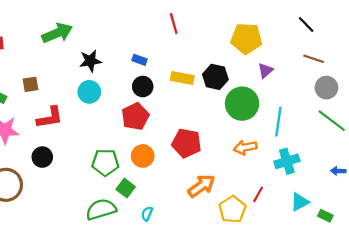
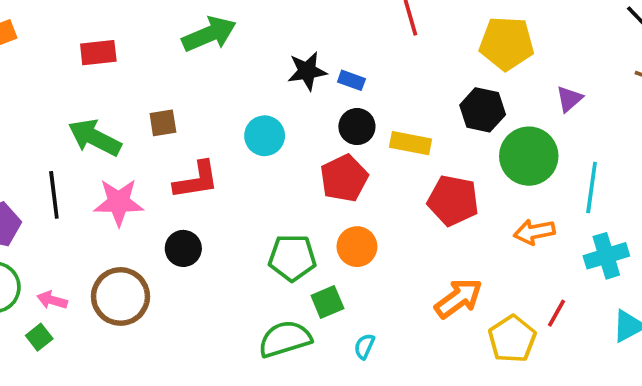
yellow pentagon: (246, 38) -> (507, 43), moved
black star: (90, 61) -> (307, 71), moved
yellow rectangle: (182, 78) -> (411, 143), moved
red pentagon: (186, 143) -> (453, 200), moved
green square: (126, 188) -> (327, 302), turned 30

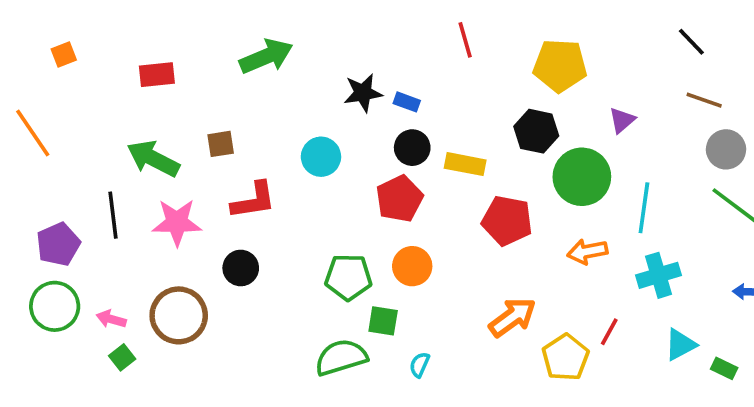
green square: (327, 302) -> (383, 321), turned 32
green square: (39, 337) -> (122, 357), moved

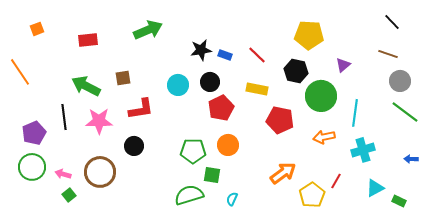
red line: (465, 40) -> (257, 55), moved, turned -30
black line: (691, 42) -> (392, 22), moved
black circle: (412, 148) -> (210, 82), moved

